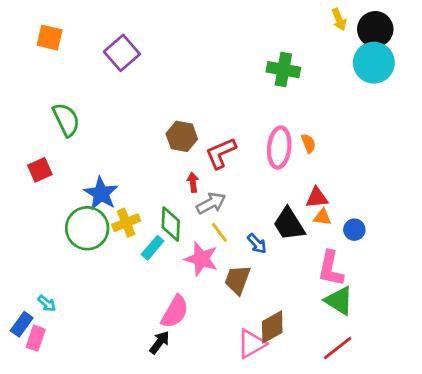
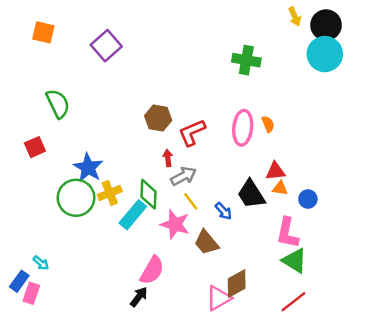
cyan rectangle: (153, 248) -> (133, 215), size x1.4
brown trapezoid: (237, 280) -> (206, 242), turned -60

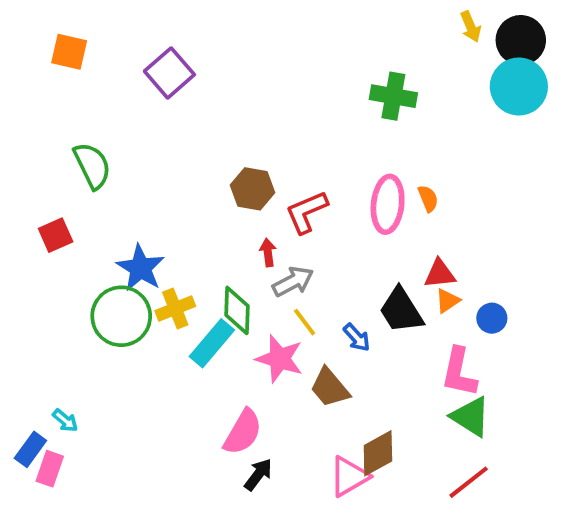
orange triangle: (280, 188) -> (447, 301), turned -42
black arrow: (139, 297) -> (258, 475), moved

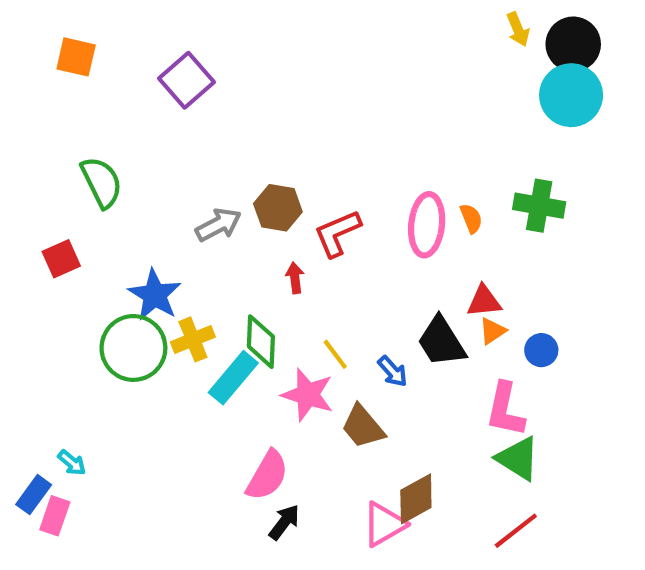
green cross: (393, 96) -> (539, 206), moved
gray arrow: (293, 281) -> (218, 225), moved

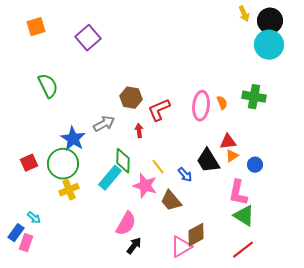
orange square: (76, 57) -> (36, 27), turned -30
gray arrow: (218, 225) -> (104, 124), moved
red square: (61, 259) -> (29, 163), moved
yellow cross: (193, 339) -> (69, 190), moved

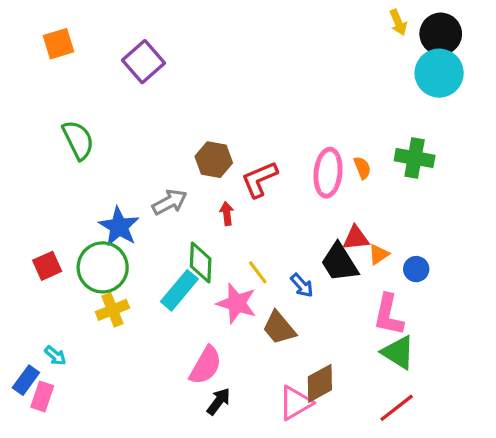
red triangle: (228, 142) -> (356, 238), moved

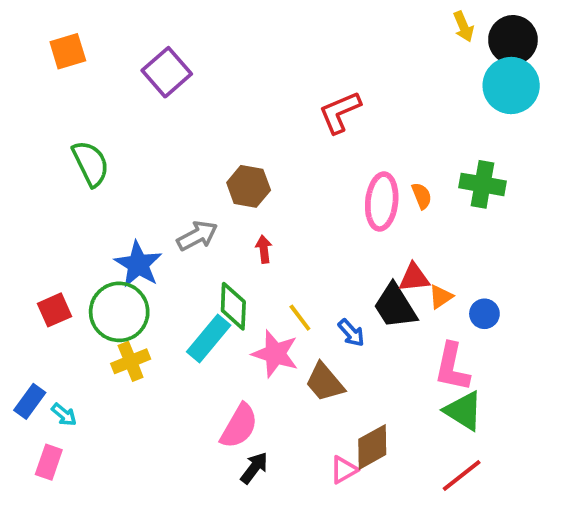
red L-shape: (259, 179) -> (340, 112), moved
blue rectangle: (26, 380) -> (30, 401), moved
pink triangle: (295, 403) -> (344, 470), size x0.7

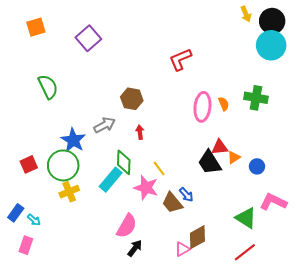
blue arrow: (351, 333) -> (186, 195), moved
pink L-shape: (452, 367) -> (273, 202), moved, turned 104

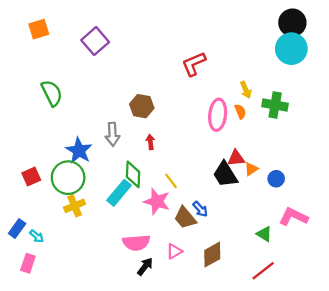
yellow arrow: (246, 14) -> (246, 90), moved
gray arrow: (105, 125) -> (112, 134), turned 115
green triangle: (246, 218) -> (264, 234), size x0.7
pink semicircle: (127, 226) -> (136, 243), turned 55
pink triangle: (182, 249) -> (174, 251), moved

